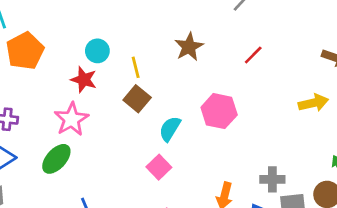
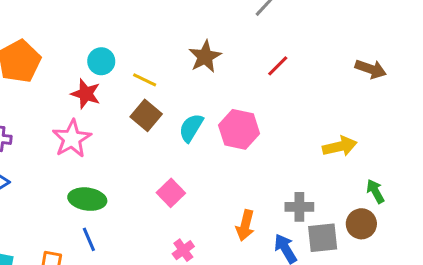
yellow line: (136, 67) -> (145, 80), turned -50
yellow arrow: (313, 103) -> (340, 146), moved
cyan semicircle: (170, 129) -> (191, 128), moved
green ellipse: (56, 159) -> (87, 199), moved, turned 56

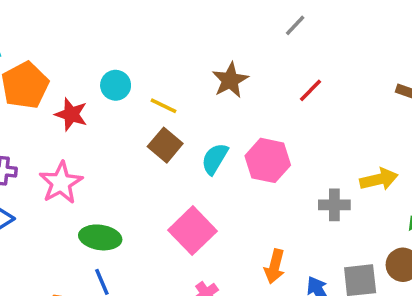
red star: (86, 94) -> (71, 114), moved
pink star: (72, 139) -> (61, 183), moved
pink square: (171, 193) -> (193, 231), size x1.5
gray cross: (299, 207) -> (334, 205), moved

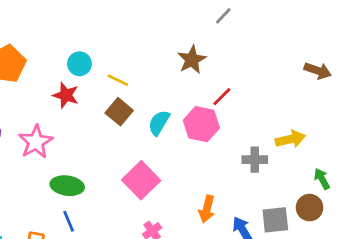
brown star: (230, 80) -> (192, 60), moved
red line: (311, 90) -> (222, 97), moved
red star: (71, 114) -> (66, 95), moved

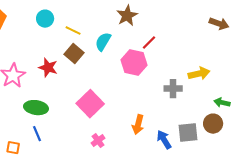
red star: (66, 95) -> (48, 68), moved
cyan semicircle: (159, 123) -> (103, 42), moved
green arrow: (322, 179) -> (222, 103), turned -49

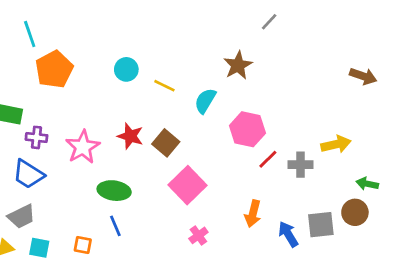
red line: (149, 43) -> (268, 159), moved
brown square: (74, 54) -> (166, 143), moved

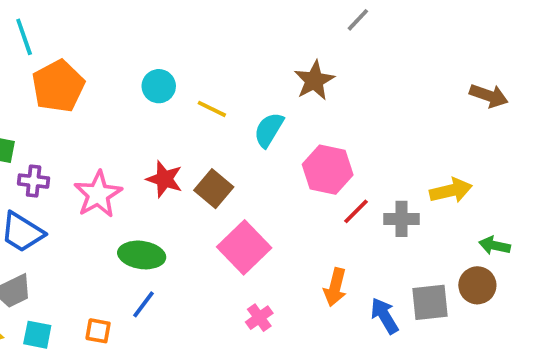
blue line: (115, 226) -> (144, 304), turned 60

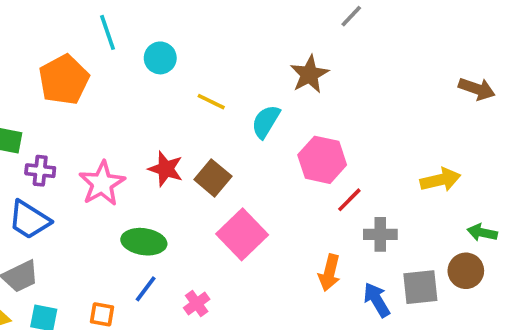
cyan line: (24, 37) -> (107, 32), moved
cyan circle: (159, 86) -> (160, 58), moved
gray cross: (402, 219) -> (380, 234), moved
pink cross: (259, 318) -> (197, 304), moved

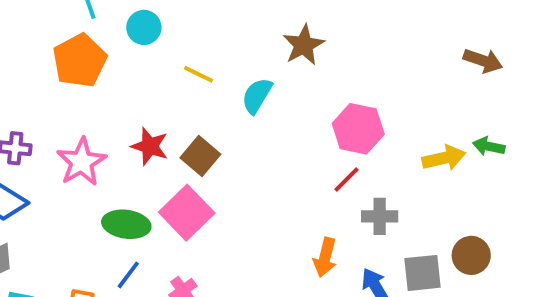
orange pentagon: (64, 80) -> (80, 61), moved
pink hexagon: (322, 160) -> (358, 129), moved
green arrow: (482, 233) -> (489, 146), moved
pink square: (242, 234) -> (187, 213), moved

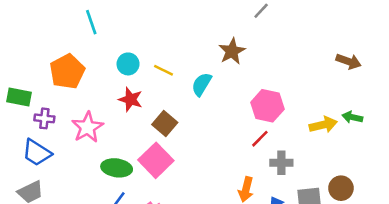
cyan circle: (144, 27) -> (128, 64), moved
orange pentagon: (80, 61) -> (67, 72), moved
red star: (150, 146) -> (131, 99), moved

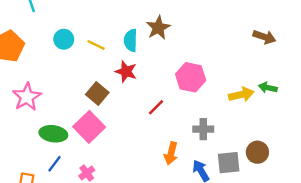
cyan semicircle: (202, 84) -> (131, 40), moved, turned -30
red star: (131, 99) -> (126, 72), moved
red line: (260, 139) -> (156, 107), moved

